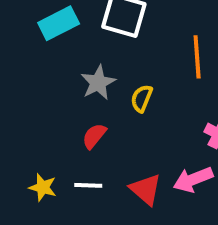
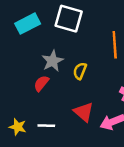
red semicircle: (94, 136) -> (41, 83), moved
red triangle: (146, 189) -> (84, 112), moved

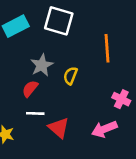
red triangle: (84, 112) -> (59, 128), moved
white line: (46, 126) -> (35, 113), moved

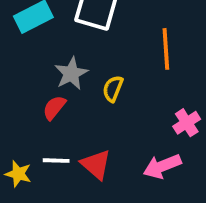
pink cross: (121, 99) -> (187, 123), turned 30
white line: (35, 113) -> (56, 161), moved

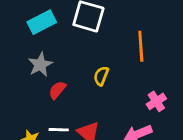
gray star: (71, 74) -> (40, 65), moved

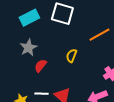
orange line: (141, 46) -> (99, 35), turned 65

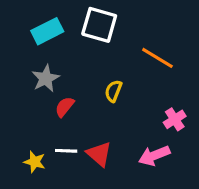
orange line: (99, 35) -> (157, 58), turned 60

